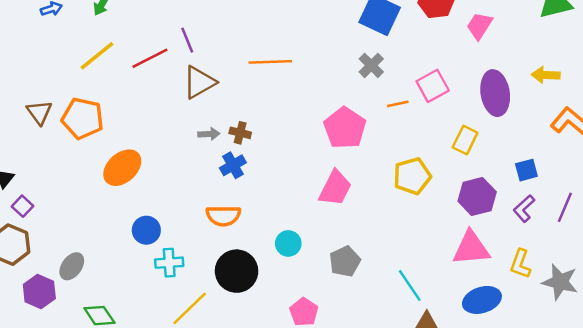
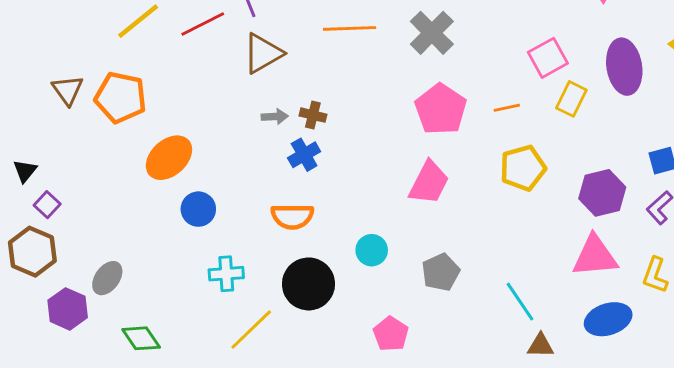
gray cross: (371, 65) -> (432, 33), moved, size x1.4
orange line: (398, 104) -> (507, 108), moved
yellow rectangle: (465, 140) -> (571, 99), moved
blue circle: (146, 230) -> (198, 209), moved

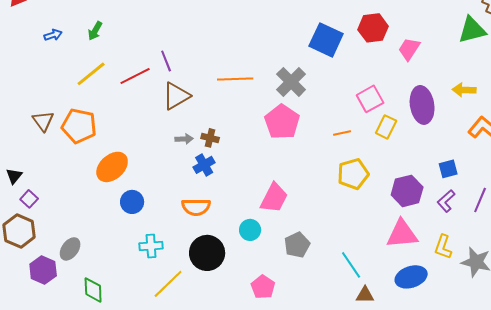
pink pentagon: (441, 109) -> (282, 122), moved
pink trapezoid: (429, 183) -> (274, 198), moved
green diamond: (141, 338) -> (93, 290), turned 32

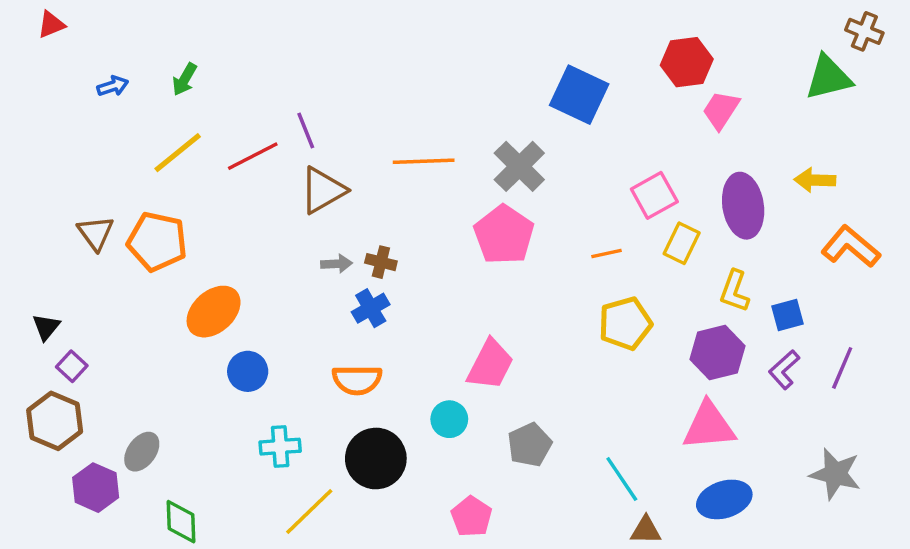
red hexagon: (373, 28) -> (687, 62), moved
yellow L-shape: (443, 247) -> (735, 291), moved

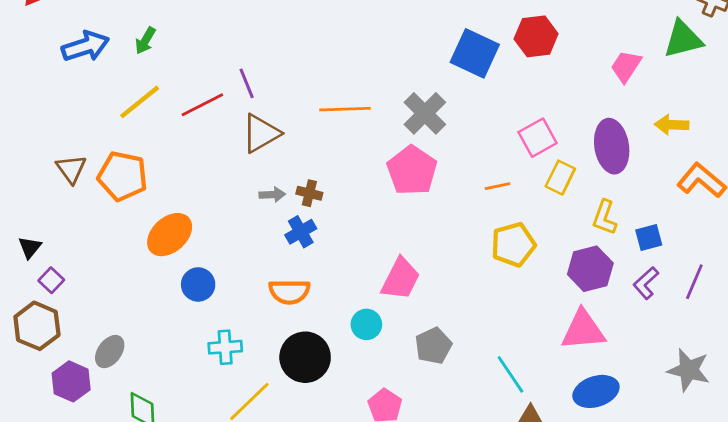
red hexagon: (687, 62) -> (536, 36), moved
blue arrow: (113, 86) -> (85, 46), size x1.8
pink trapezoid: (721, 110) -> (626, 66), moved

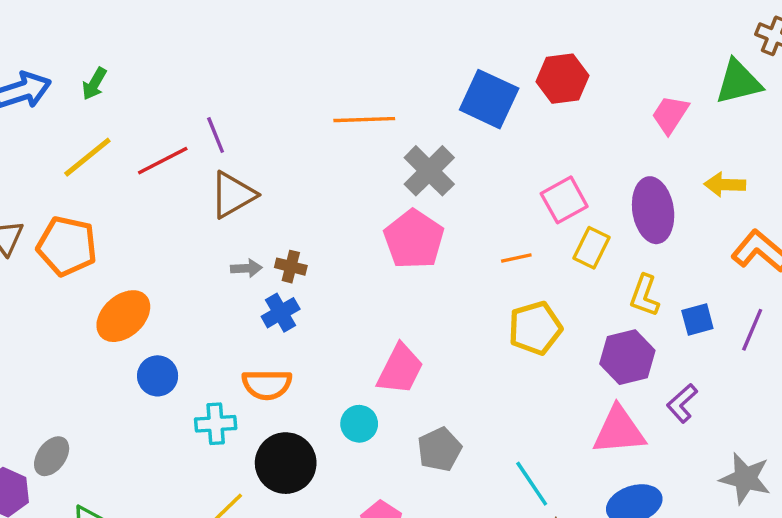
orange line: (345, 109) -> (364, 120), moved
purple line: (694, 282) -> (752, 330), moved
purple L-shape: (646, 283) -> (682, 403), moved
cyan cross: (225, 347) -> (216, 424), moved

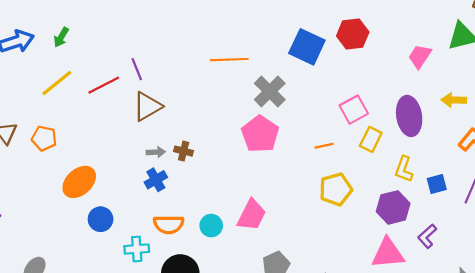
orange pentagon: (67, 246) -> (44, 138), size x0.7
blue cross: (281, 313) -> (156, 180), moved
cyan circle: (359, 424) -> (211, 226), moved

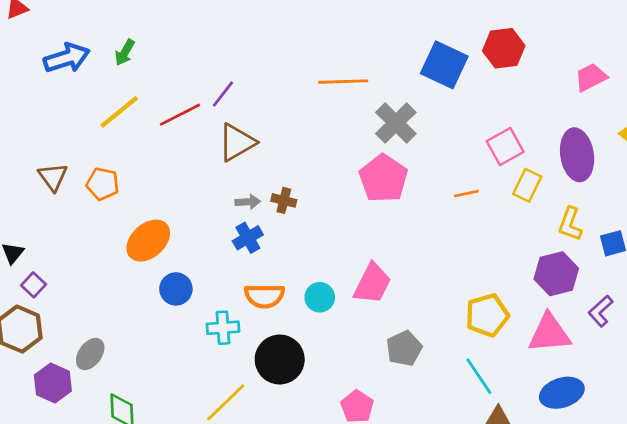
pink trapezoid: (420, 56) -> (591, 77), turned 30
purple line: (137, 69) -> (223, 94), turned 60
yellow pentagon: (336, 189) -> (487, 315), moved

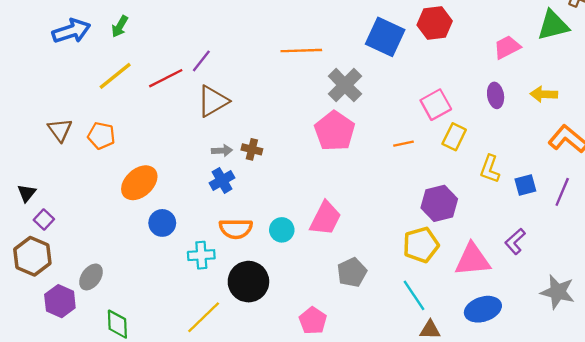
purple ellipse: (577, 155) -> (496, 95), moved, size x0.6
purple hexagon: (556, 274) -> (439, 203), moved

